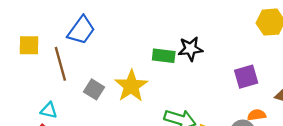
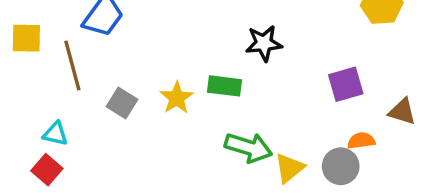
green rectangle: (164, 56) -> (224, 86), moved
yellow star: (131, 86) -> (177, 98), size x0.7

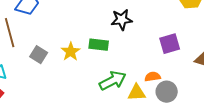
orange semicircle: (361, 141) -> (153, 77), moved
green arrow: (248, 147) -> (113, 81), turned -44
yellow triangle: (289, 168) -> (137, 93), turned 36

